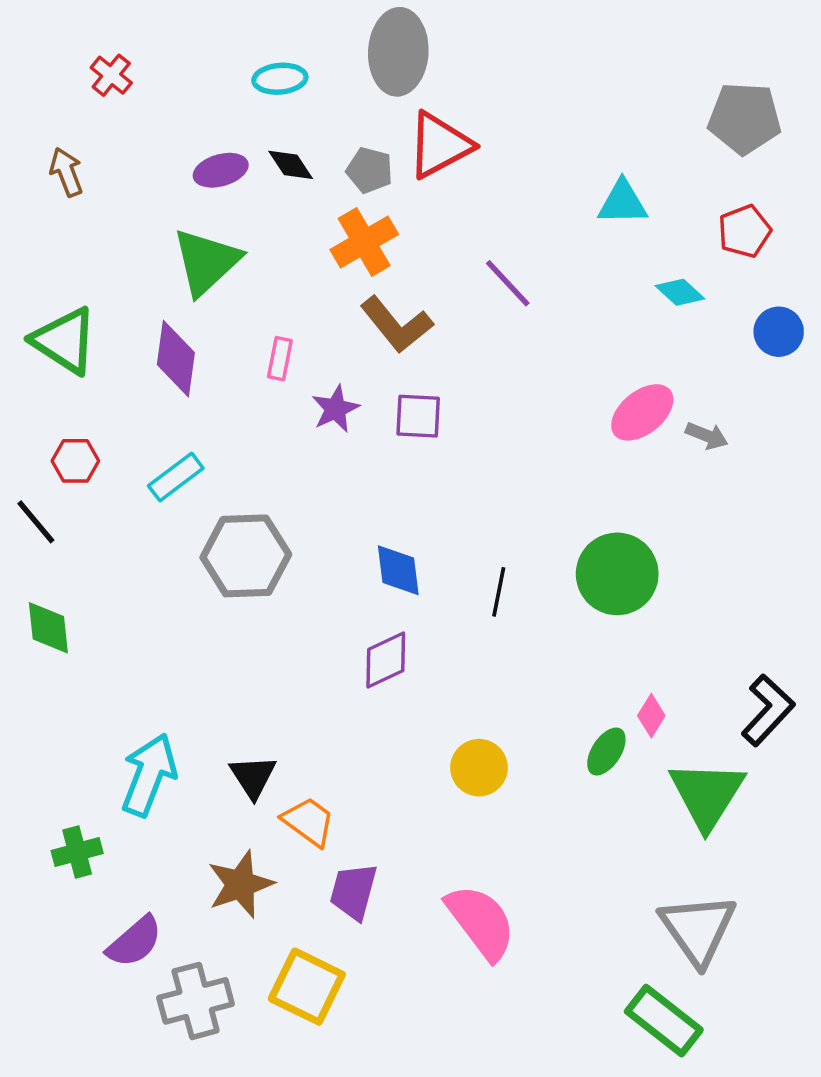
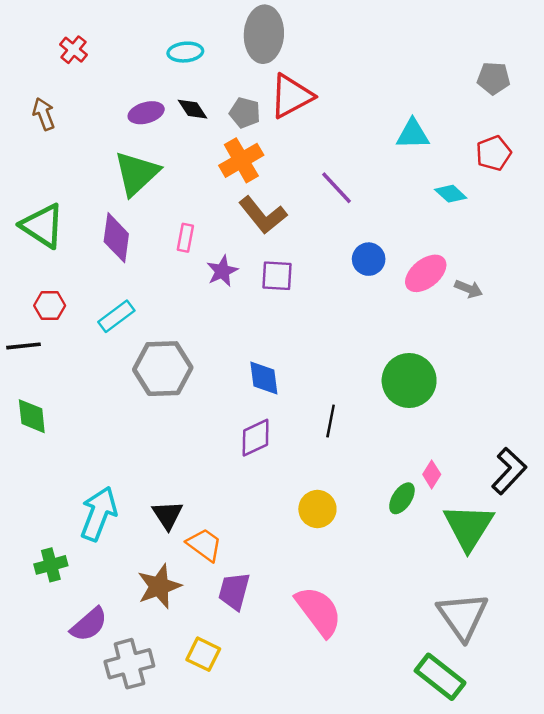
gray pentagon: (745, 118) -> (494, 78), size x0.7
blue circle: (779, 332) -> (369, 259), moved
black line: (36, 522) -> (24, 346), turned -56
black line: (499, 592) -> (331, 421), moved
yellow square: (307, 987) -> (203, 654), size x0.7

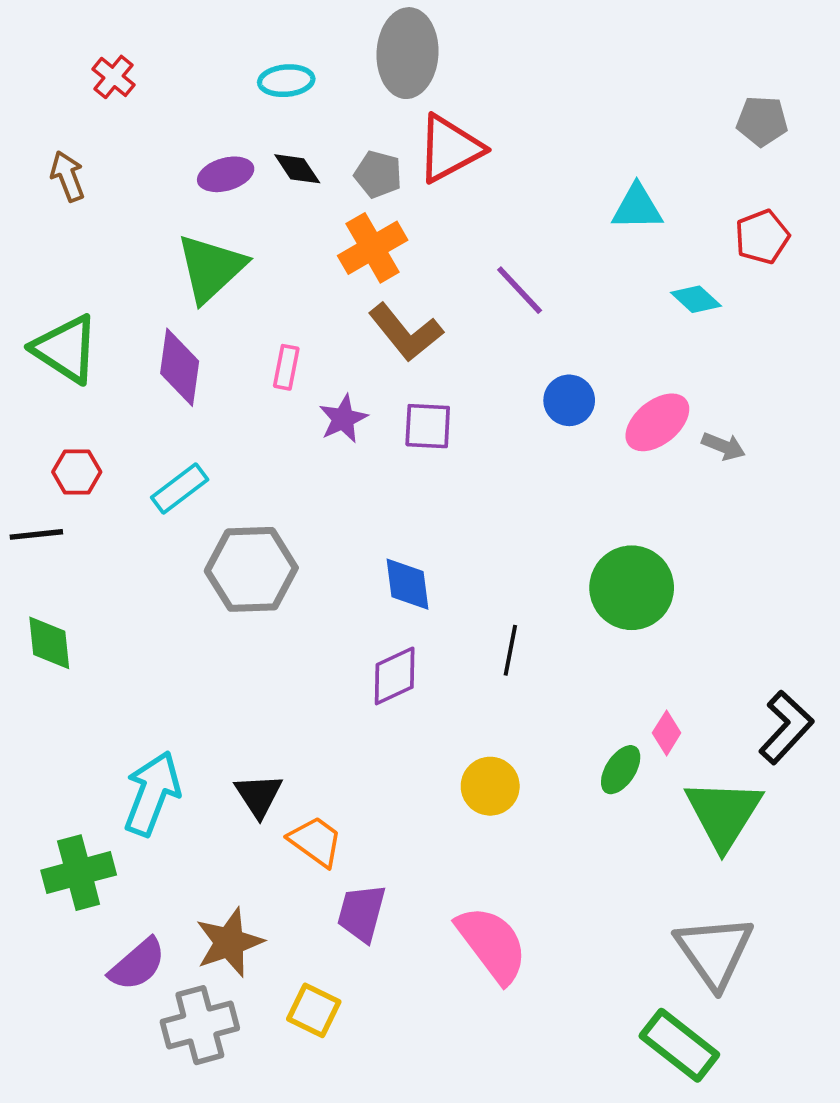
green cross: (51, 565) -> (79, 873), size x1.4
brown star: (159, 586) -> (229, 942), moved

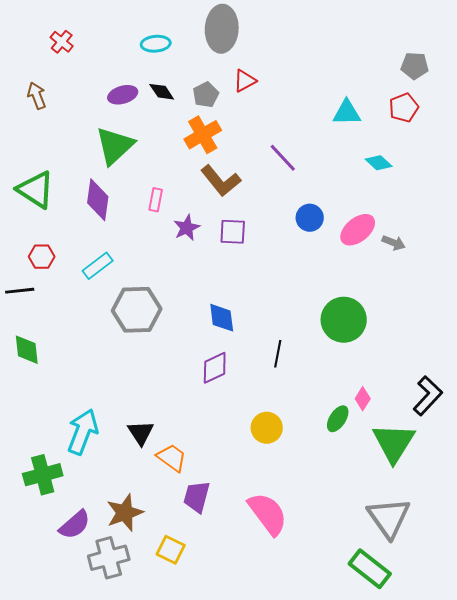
red triangle: (450, 149) -> (245, 81), size x0.6
gray pentagon: (378, 174) -> (206, 95), turned 30
red pentagon: (762, 237) -> (404, 108), moved

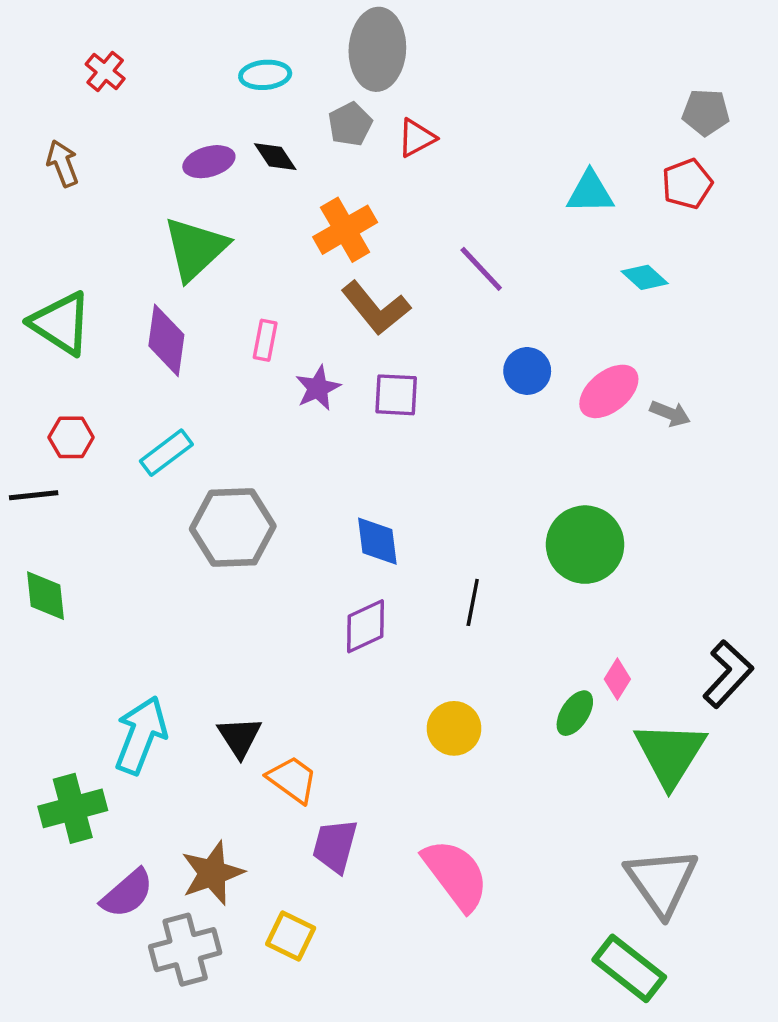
gray pentagon: (206, 95) -> (350, 124), moved

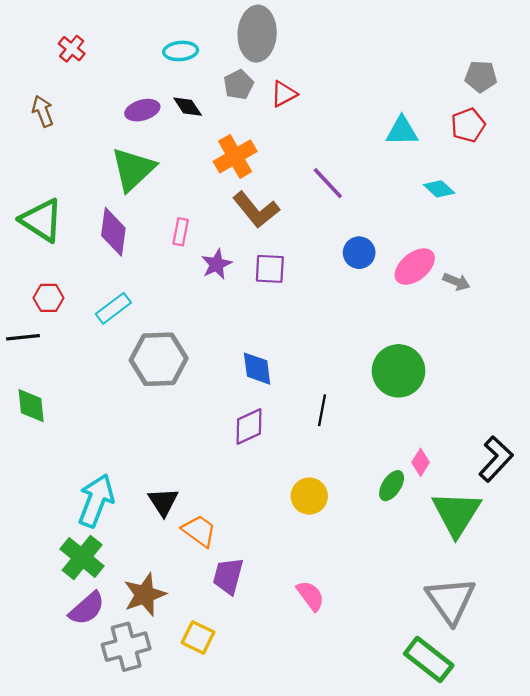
green cross: (73, 808) -> (82, 557), moved, turned -36
pink semicircle: (456, 875) -> (310, 596), size x0.6

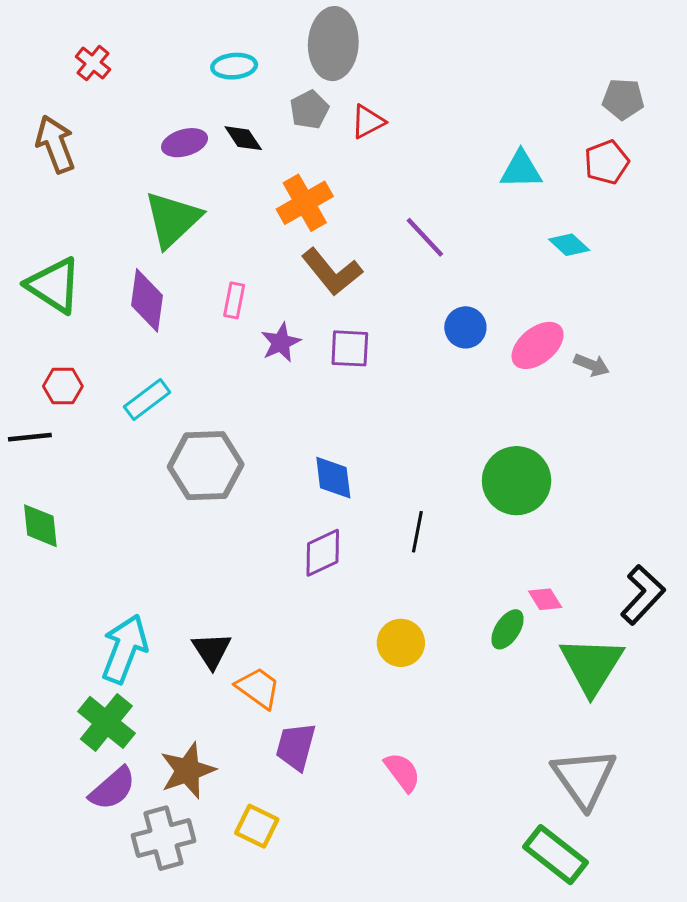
brown arrow: (43, 111) -> (55, 144), size x1.4
pink diamond: (421, 462) -> (545, 599), turned -64

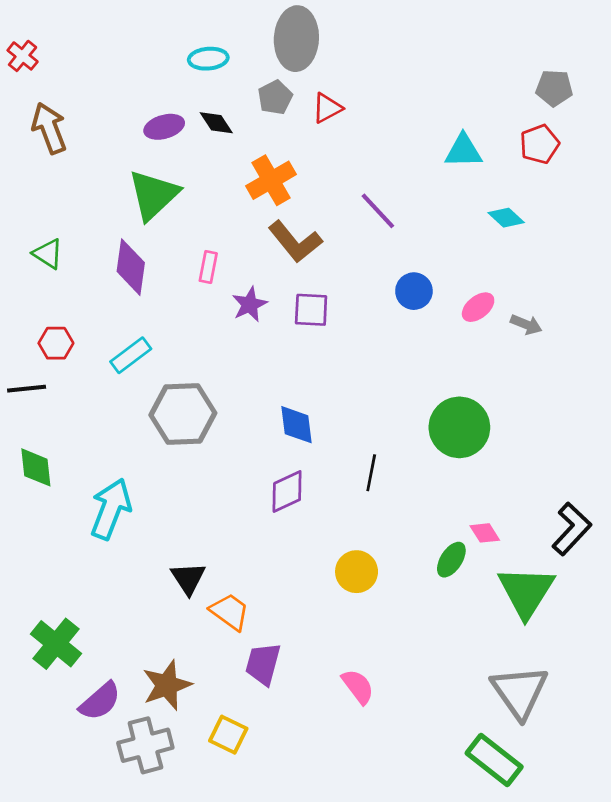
red cross: (93, 63) -> (23, 56), moved
green triangle: (54, 285) -> (48, 254), size x0.6
pink ellipse: (538, 345) -> (478, 307), size x0.7
cyan arrow: (124, 649) -> (111, 509), moved
green cross: (106, 722) -> (56, 644), moved

